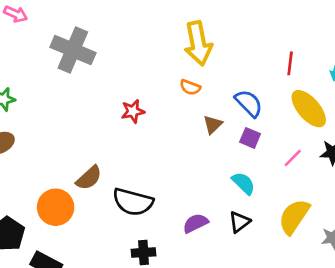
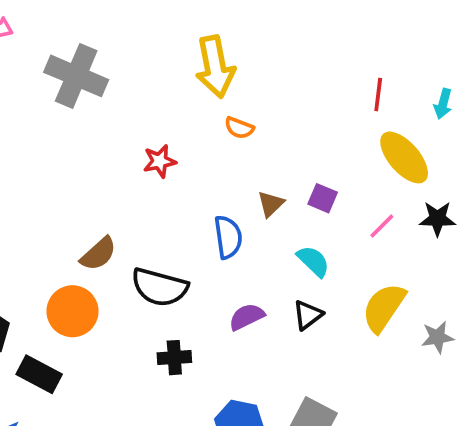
yellow arrow: (198, 43) -> (215, 67), moved
blue semicircle: (249, 103) -> (228, 237), moved, turned 36
brown triangle: (213, 125) -> (271, 204), moved
orange circle: (56, 207) -> (72, 311), moved

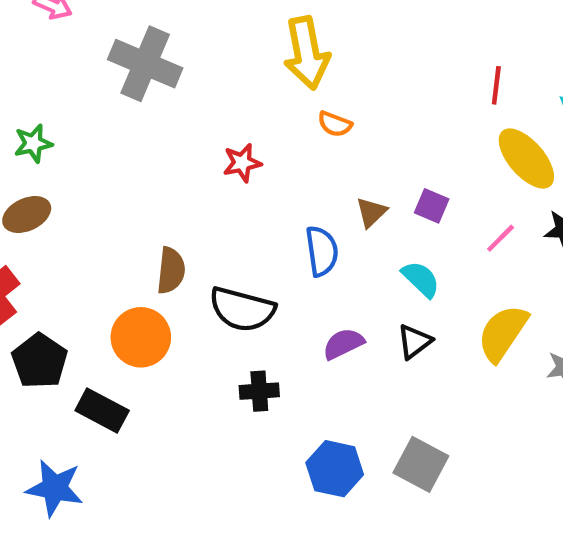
brown semicircle: (98, 254) -> (171, 271), turned -42

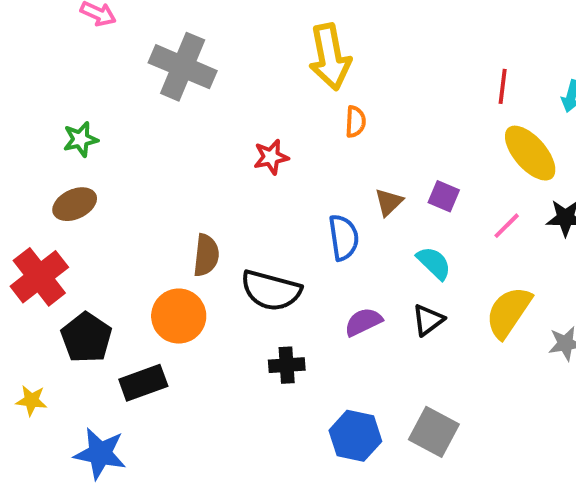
orange semicircle: (335, 124) -> (355, 122), turned -108
black rectangle: (102, 411) -> (143, 383), turned -48

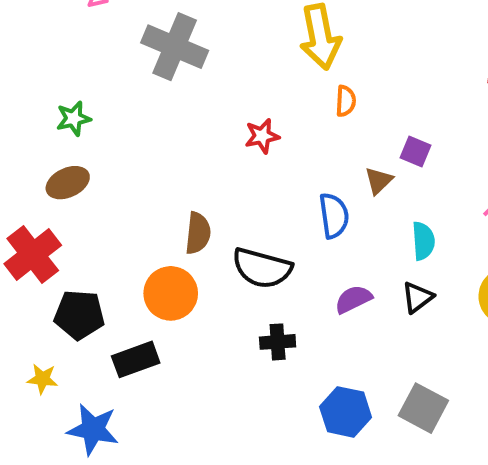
purple square: (444, 196) -> (416, 152), moved
cyan semicircle: (434, 263) -> (423, 241), turned 42
black pentagon: (86, 338) -> (79, 315), turned -30
yellow star: (31, 400) -> (42, 379), moved

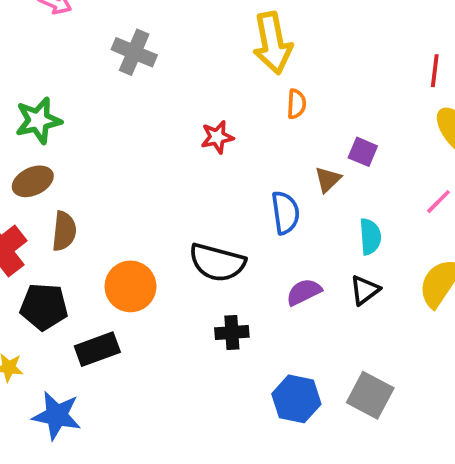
gray cross: (175, 47) -> (134, 52), size x0.7
green star: (74, 118) -> (38, 120), size x1.4
brown semicircle: (198, 233) -> (64, 231), moved

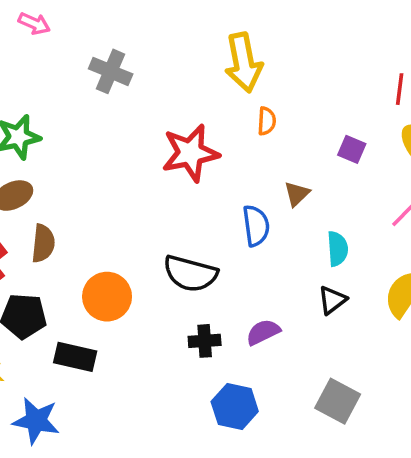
red star: (217, 137) -> (190, 153), size x1.8
purple square: (363, 152) -> (352, 149), moved
purple semicircle: (304, 292) -> (263, 332), moved
black rectangle: (97, 349) -> (75, 357), turned 33
blue hexagon: (296, 399) -> (235, 407), moved

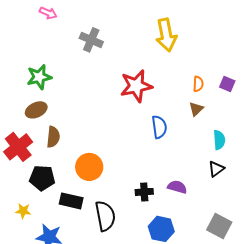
orange semicircle: (267, 121) -> (198, 84), moved
blue semicircle: (256, 226) -> (159, 127), moved
black semicircle: (190, 274) -> (105, 216), moved, turned -116
purple semicircle: (263, 332) -> (177, 187), turned 42

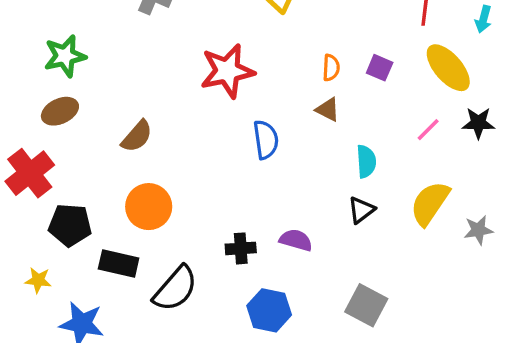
brown triangle: (196, 109) -> (328, 110), turned -49
brown semicircle: (53, 137) -> (137, 136), moved, turned 35
black semicircle: (105, 216) -> (175, 289), turned 52

